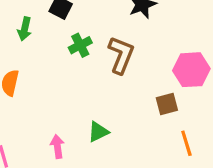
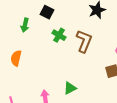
green cross: (80, 45) -> (59, 35), turned -32

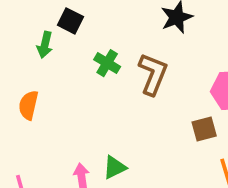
black square: (47, 12) -> (71, 21), moved
green triangle: (70, 88) -> (114, 167), moved

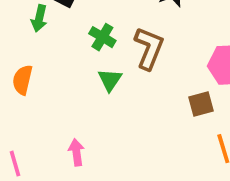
green triangle: (114, 167) -> (110, 80), moved, turned -30

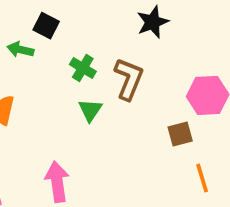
green arrow: (39, 18) -> (20, 50), turned 90
pink arrow: (76, 152) -> (57, 182), size x1.5

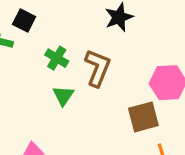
brown square: (180, 134) -> (143, 117), size x1.4

